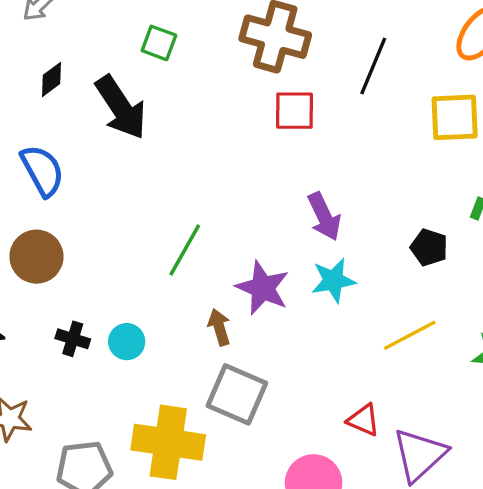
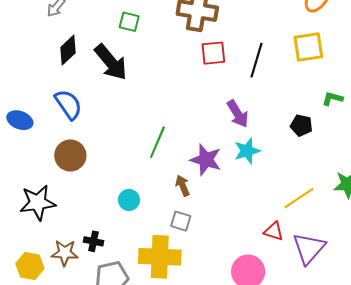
black line: (373, 66) -> (256, 60), moved
black diamond: (51, 79) -> (68, 50), size x1.4
yellow line: (410, 335) -> (299, 198), moved
black cross: (73, 339) -> (94, 241), moved
gray square: (237, 394) -> (181, 221), moved, size x0.6

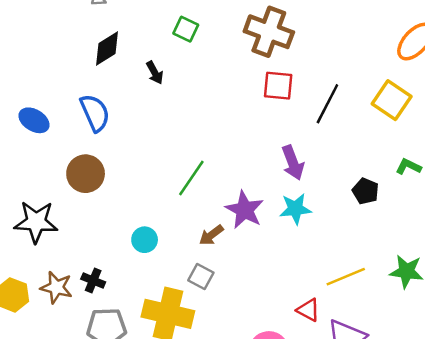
yellow square: (308, 47) -> (392, 100), turned 32
black arrow: (111, 62) -> (155, 73), size x0.5
brown arrow: (183, 186) -> (211, 235), turned -115

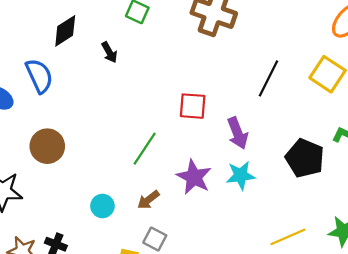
red square: (278, 86) -> (193, 106), moved
blue semicircle: (95, 113) -> (39, 76), moved
black pentagon: (366, 191) -> (305, 158), size x1.6
brown arrow: (211, 235) -> (148, 200), moved

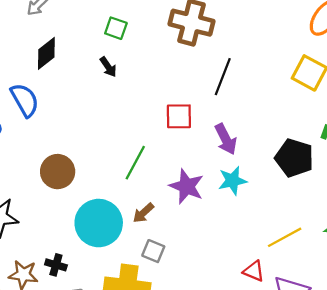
black arrow: (109, 52) -> (108, 67), moved
black line: (269, 78) -> (223, 77), moved
brown circle: (47, 146) -> (58, 172), moved
cyan circle: (102, 206) -> (99, 223), size x2.0

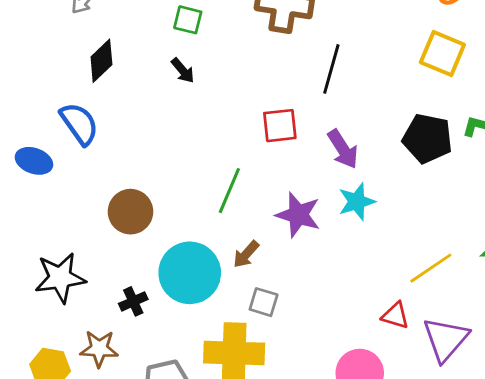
black pentagon: (294, 158) -> (427, 138), moved
black cross: (56, 265) -> (133, 301), moved, turned -35

